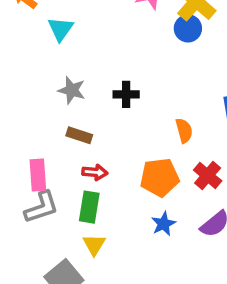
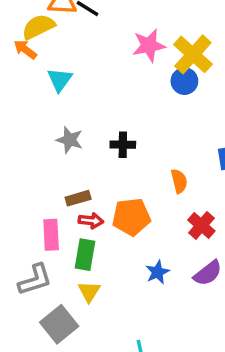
brown rectangle: (79, 135) -> (78, 198), moved, turned -35
pink rectangle: (38, 175) -> (51, 235), moved
orange pentagon: (160, 177) -> (131, 217), moved
gray L-shape: (42, 207) -> (35, 280), moved

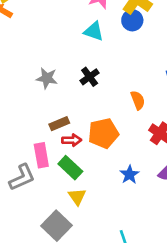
cyan triangle: (60, 80) -> (94, 31), moved, turned -40
black cross: (123, 145) -> (90, 77), turned -30
green rectangle: (85, 255) -> (70, 168), turned -50
gray L-shape: (35, 280) -> (22, 177), moved

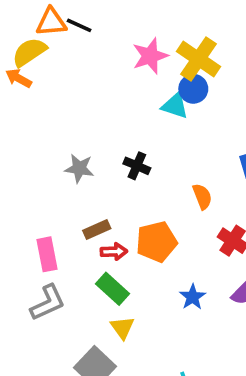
cyan triangle: (94, 31) -> (175, 106), moved
black cross: (90, 77) -> (137, 166), turned -30
pink rectangle: (41, 155) -> (47, 254), moved

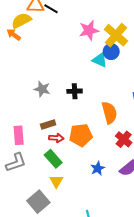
black cross: (137, 166) -> (75, 91), turned -32
orange semicircle: (202, 196) -> (109, 113), size x1.5

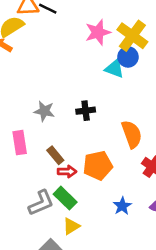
brown rectangle: (48, 124) -> (55, 155), turned 72
pink rectangle: (19, 135) -> (20, 143), moved
gray L-shape: (16, 162) -> (41, 203), moved
yellow triangle: (56, 181) -> (71, 226), turned 32

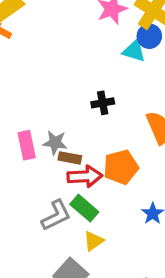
gray star: (44, 111) -> (55, 143), moved
brown rectangle: (55, 155) -> (70, 158), turned -36
red arrow: (67, 172) -> (85, 176), size x1.5

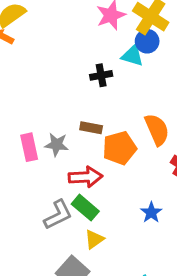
black cross: (103, 103) -> (101, 75), moved
brown rectangle: (70, 158) -> (91, 128), moved
orange pentagon: (121, 167) -> (119, 148), moved

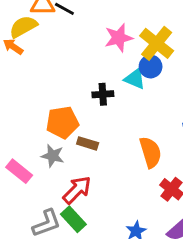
pink rectangle: (29, 147) -> (19, 171), moved, turned -45
orange pentagon: (119, 148) -> (62, 122), moved
red arrow: (85, 177) -> (77, 190), turned -48

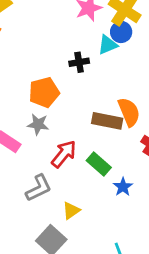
cyan triangle: (135, 79) -> (108, 45), turned -40
brown rectangle: (88, 143) -> (107, 121), moved, size x1.5
green rectangle: (73, 219) -> (99, 164), moved

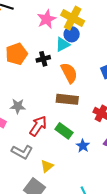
orange pentagon: (44, 92) -> (16, 54), moved
orange semicircle: (129, 112) -> (69, 73), moved
gray L-shape: (39, 188) -> (22, 152), turned 60

